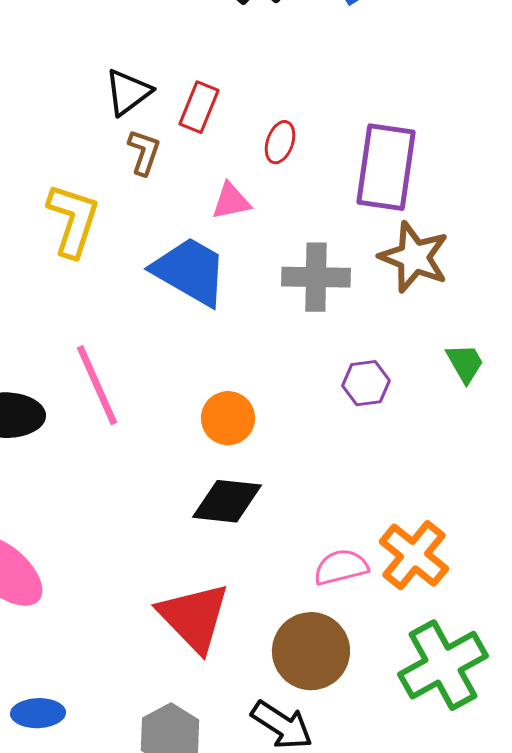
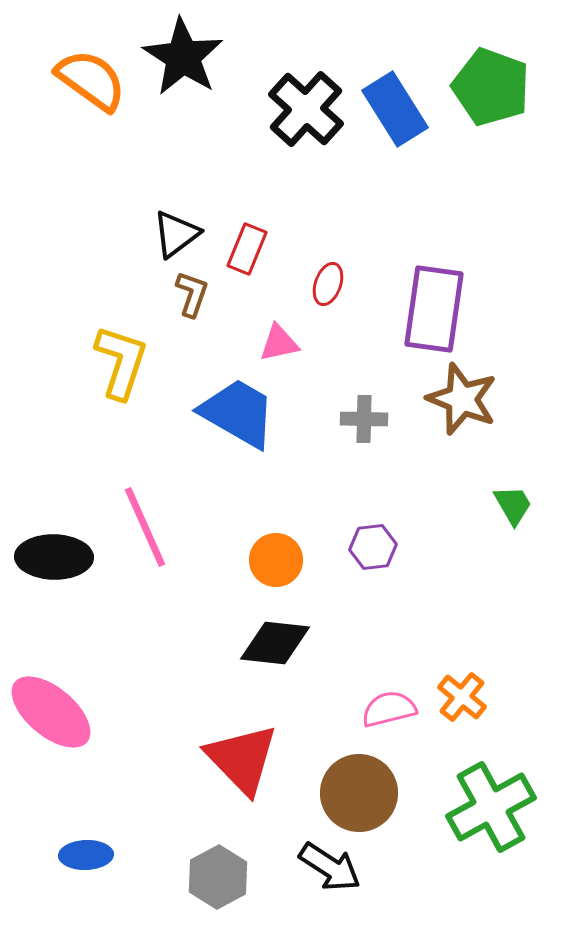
gray cross: (316, 277) -> (364, 419), size x0.7
purple hexagon: (366, 383) -> (373, 547), moved
orange cross: (414, 555) -> (462, 697), size x0.7

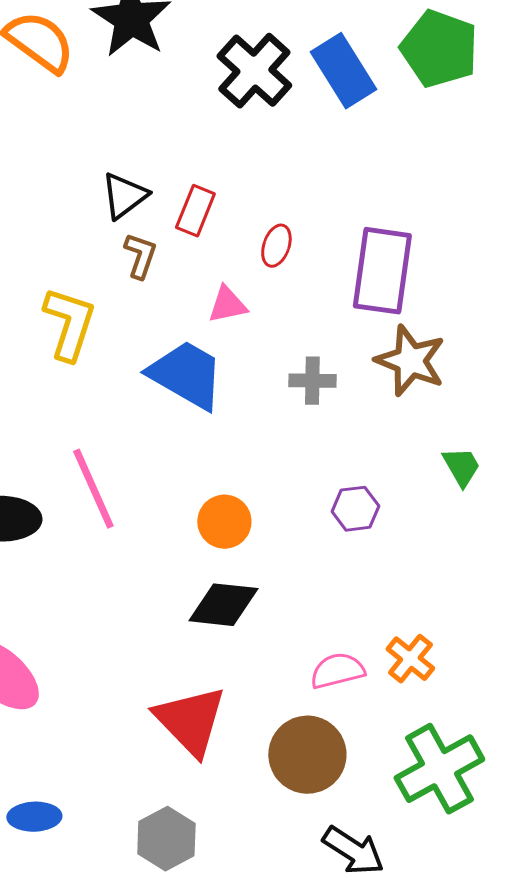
purple hexagon: (373, 547) -> (355, 509), moved
black arrow: (330, 867) -> (353, 851), moved

